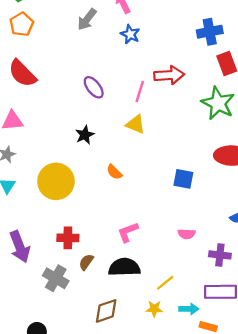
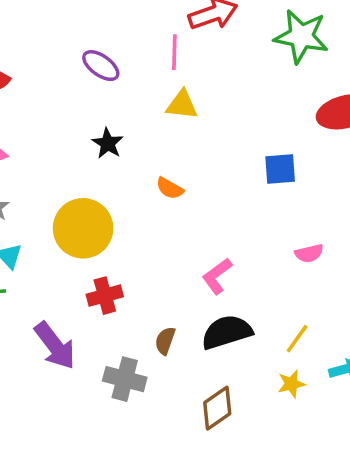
red cross: (68, 238) -> (105, 296), moved

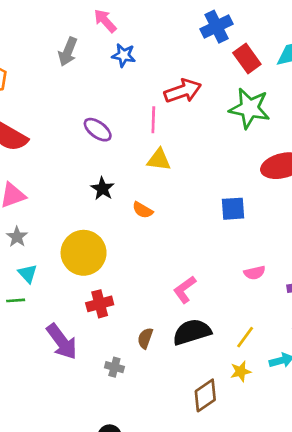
orange semicircle: (170, 188) -> (143, 210), moved
gray cross: (125, 379) -> (114, 367), size x0.6
brown diamond: (217, 408) -> (205, 395), moved

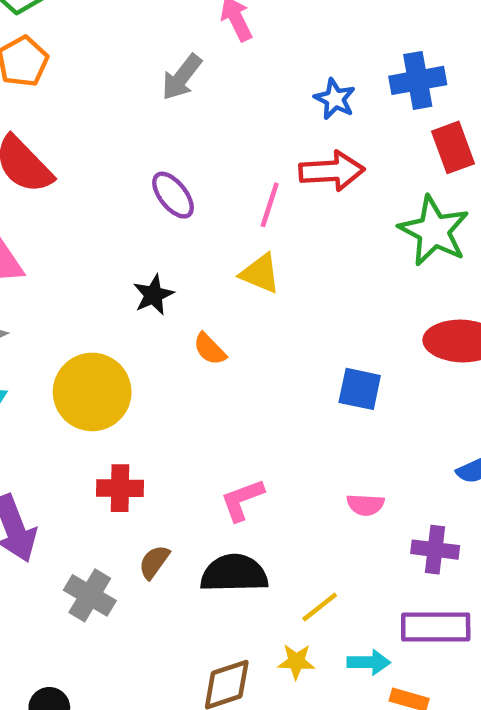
gray arrow: (68, 52) -> (182, 77), moved
blue star: (124, 55) -> (335, 99), moved
red cross: (100, 304) -> (120, 488), moved
gray cross: (114, 367) -> (90, 595), size x1.5

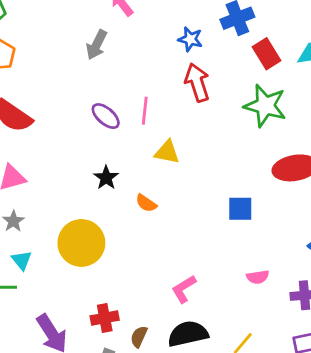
red arrow: (332, 171) -> (197, 82), turned -93
pink line: (270, 205) -> (145, 111), moved
red cross: (120, 488) -> (105, 318), moved

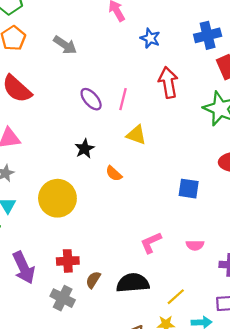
blue star: (190, 39) -> (150, 38), moved
gray arrow: (97, 45) -> (65, 45), moved, turned -90
pink L-shape: (184, 289) -> (151, 243), moved

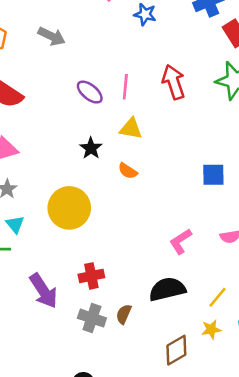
red arrow: (168, 82) -> (174, 82), moved
yellow triangle: (136, 135) -> (131, 129), moved
brown semicircle: (93, 280) -> (124, 314), moved

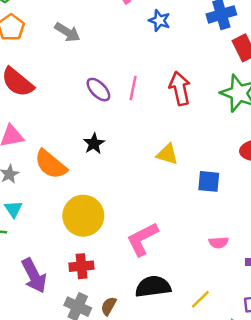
yellow triangle: (131, 129) -> (167, 154), moved
orange semicircle: (128, 171) -> (51, 164), moved, size x1.8
yellow circle: (69, 208) -> (83, 216), moved
pink L-shape: (181, 241) -> (142, 239), moved, size x1.4

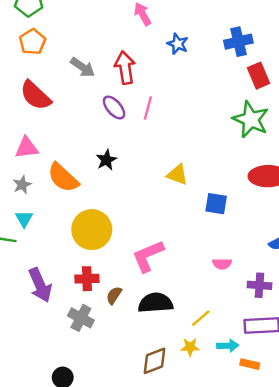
gray arrow: (67, 32) -> (83, 67), moved
red arrow: (180, 88) -> (125, 68), moved
brown semicircle: (109, 306) -> (114, 295), moved

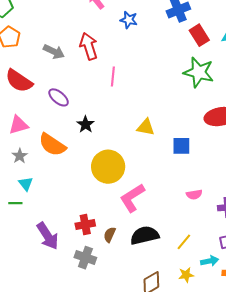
purple ellipse: (114, 108) -> (59, 97), moved
yellow circle: (92, 230) -> (108, 167), moved
yellow star: (190, 347) -> (186, 275), moved

